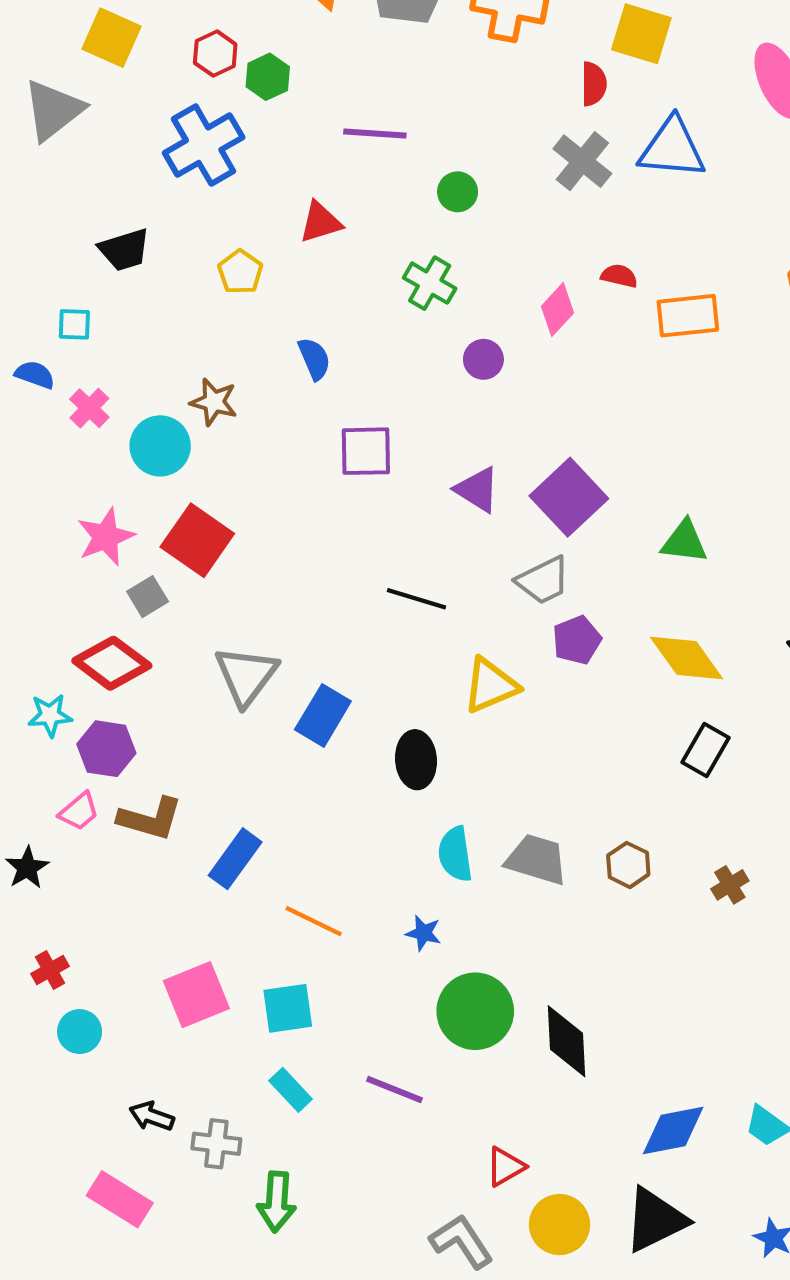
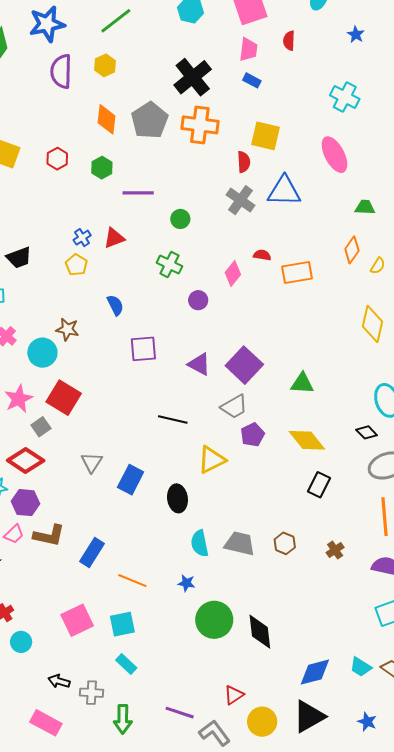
green hexagon: (268, 77) -> (102, 168), moved
blue cross: (204, 145) -> (82, 238), moved, size x0.5
gray triangle: (246, 676) -> (92, 462), size x0.7
purple line: (395, 1089) -> (180, 713), moved

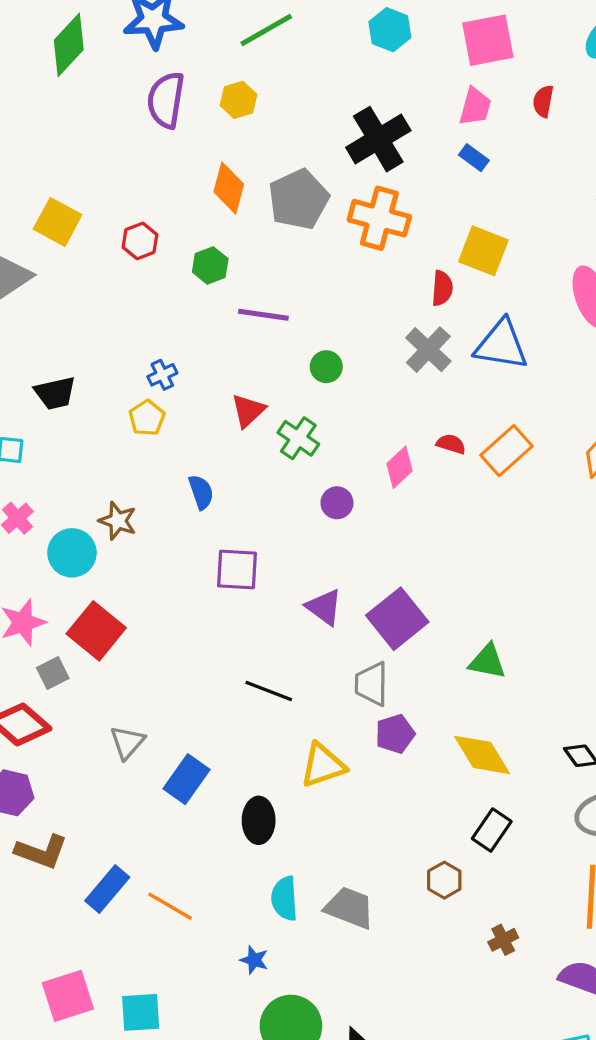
red triangle: (114, 238) -> (248, 411), moved, turned -30
orange rectangle: (297, 273) -> (506, 451), moved, turned -40
gray trapezoid: (234, 407) -> (372, 684), turned 112
brown hexagon: (285, 543) -> (444, 880), moved
orange line: (132, 581) -> (170, 906), moved

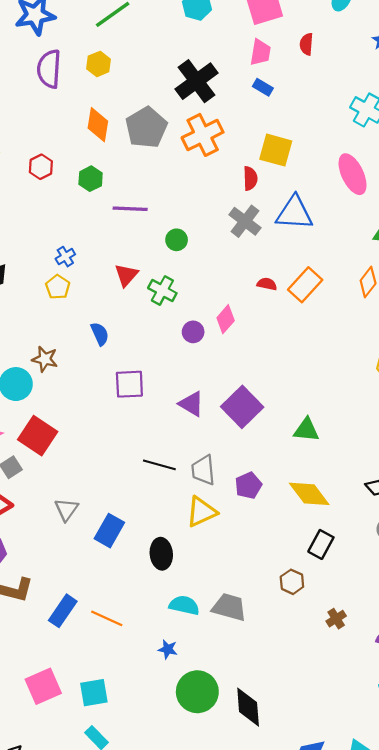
orange cross: (379, 218) -> (203, 135), turned -36
pink diamond: (399, 467) -> (226, 319), moved
gray trapezoid: (372, 684) -> (203, 470), moved
cyan semicircle: (284, 898) -> (184, 605), turned 112

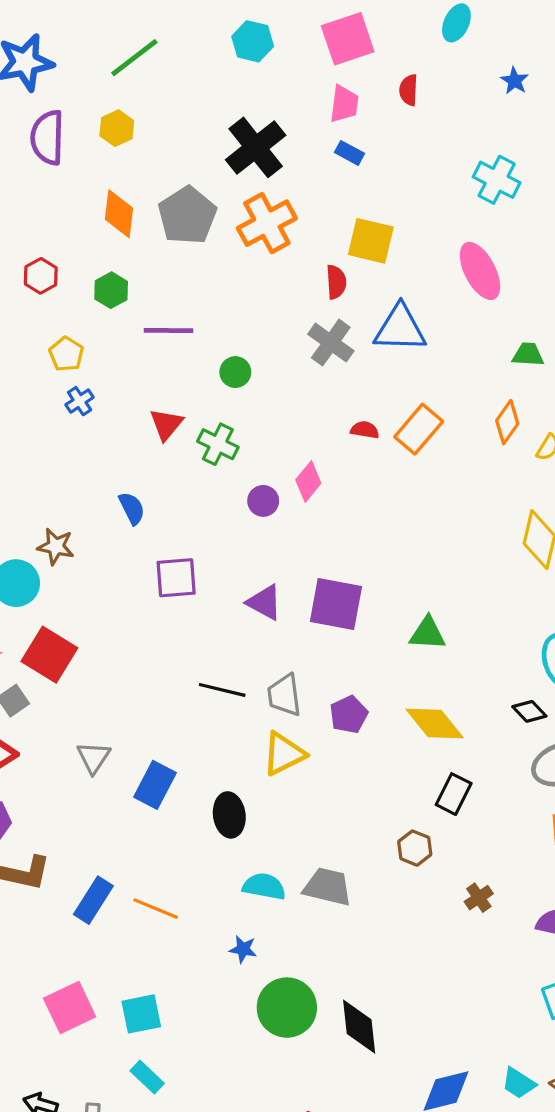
yellow pentagon: (58, 287) -> (66, 354), moved
purple square: (242, 407) -> (336, 604), turned -33

